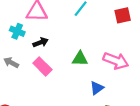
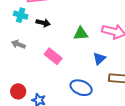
black arrow: (41, 42) -> (43, 23), turned 40
pink rectangle: (42, 66) -> (53, 56), moved

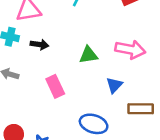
pink rectangle: (53, 56) -> (55, 86), turned 30

